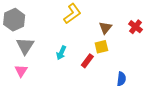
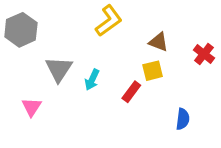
red cross: (136, 27) -> (204, 54), moved
brown triangle: (105, 28) -> (159, 42), turned -48
gray triangle: (25, 46) -> (59, 69), moved

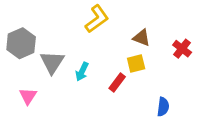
gray hexagon: (21, 30) -> (21, 43), moved

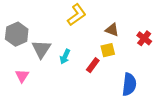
blue semicircle: (163, 107) -> (129, 84), size x1.5

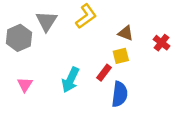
gray triangle: (41, 49) -> (46, 21), moved
cyan arrow: (65, 57) -> (70, 80), moved, size x1.5
blue semicircle: (129, 84) -> (120, 94), moved

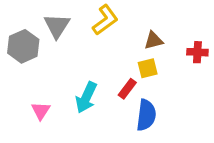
brown triangle: (126, 33) -> (154, 40), turned -35
red cross: (162, 43) -> (197, 52), turned -35
pink triangle: (25, 85) -> (41, 111), moved

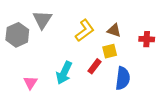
yellow L-shape: (105, 20) -> (85, 30), moved
brown triangle: (154, 40) -> (114, 30), turned 32
blue semicircle: (146, 115) -> (123, 78), moved

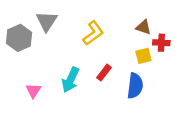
brown triangle: (114, 30) -> (143, 27), moved
yellow square: (110, 51) -> (143, 56), moved

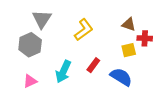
gray hexagon: (19, 38) -> (30, 45), moved
blue semicircle: (135, 86) -> (121, 77), turned -65
pink triangle: (33, 91) -> (30, 81), turned 32

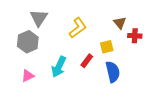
brown triangle: (129, 24) -> (120, 23), turned 32
yellow square: (129, 50) -> (107, 47), moved
blue semicircle: (121, 77) -> (113, 72), turned 45

